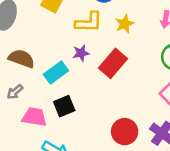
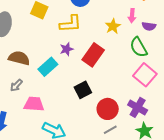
yellow star: (125, 24) -> (113, 26), moved
black square: (64, 106) -> (83, 90), moved

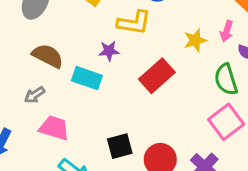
purple star: (67, 49) -> (109, 51), moved
cyan rectangle: (48, 67) -> (87, 78), turned 48
black square: (83, 90) -> (120, 146), moved

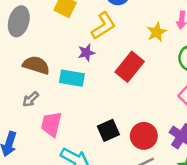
yellow L-shape: (134, 23) -> (103, 26), turned -32
pink trapezoid: (54, 128) -> (51, 124), turned -84

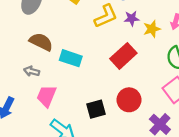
purple star: (86, 53) -> (132, 18), moved
gray arrow: (31, 99) -> (32, 71), turned 49
red circle: (144, 136) -> (129, 100), moved

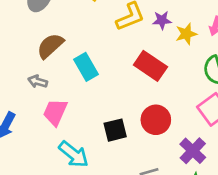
brown semicircle: (41, 42) -> (50, 46), turned -70
red rectangle: (123, 56) -> (150, 66), turned 75
cyan rectangle: (71, 58) -> (86, 67), turned 40

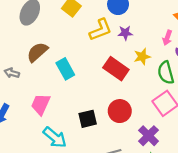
yellow star: (186, 34) -> (142, 57), moved
gray arrow: (38, 82) -> (12, 73), moved

